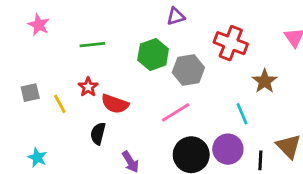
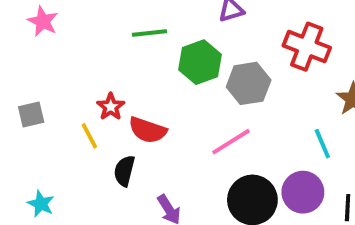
green line: (92, 45) -> (150, 33), moved
yellow line: (60, 104) -> (89, 136), moved

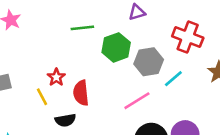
red semicircle: (148, 130) -> (81, 93), turned 65
cyan line: (322, 144) -> (173, 79), moved, turned 72
black semicircle: (124, 171) -> (65, 120), turned -114

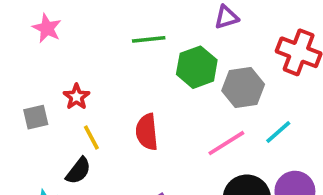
red star: (56, 77) -> (76, 97), moved
cyan line: (173, 79) -> (278, 132), moved
black semicircle: (65, 120) -> (78, 171), moved, turned -42

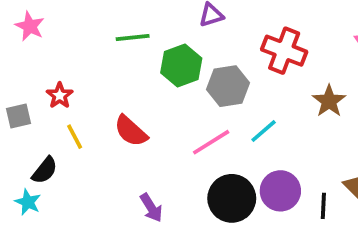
red semicircle: (147, 132) -> (131, 131), turned -42
black semicircle: (78, 171) -> (45, 170), moved

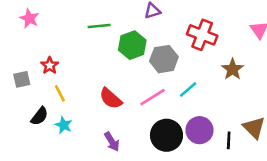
red semicircle: (131, 131) -> (111, 98), moved
cyan star: (28, 202) -> (64, 125), moved

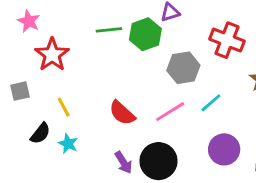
green hexagon: (132, 45) -> (145, 34), moved
red star: (50, 65) -> (52, 55), moved, size x1.6
black circle: (166, 135) -> (158, 161), moved

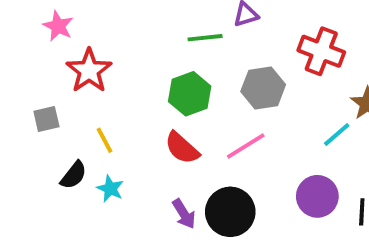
green line: (109, 30) -> (205, 38), moved
green hexagon: (145, 34) -> (190, 94), moved
cyan line: (211, 103) -> (337, 134), moved

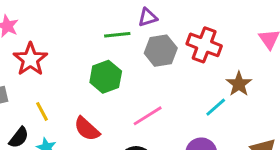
gray hexagon: (263, 88) -> (161, 51), moved
red semicircle: (182, 148) -> (87, 129), moved

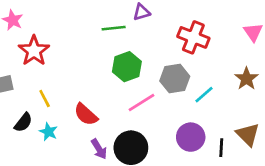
gray hexagon: (161, 51) -> (175, 79), moved
green hexagon: (106, 77) -> (127, 67), moved
brown star: (239, 84) -> (246, 79), moved

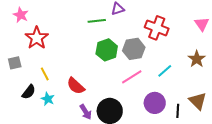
gray hexagon: (175, 79) -> (134, 49), moved
pink line: (142, 103) -> (132, 77), moved

